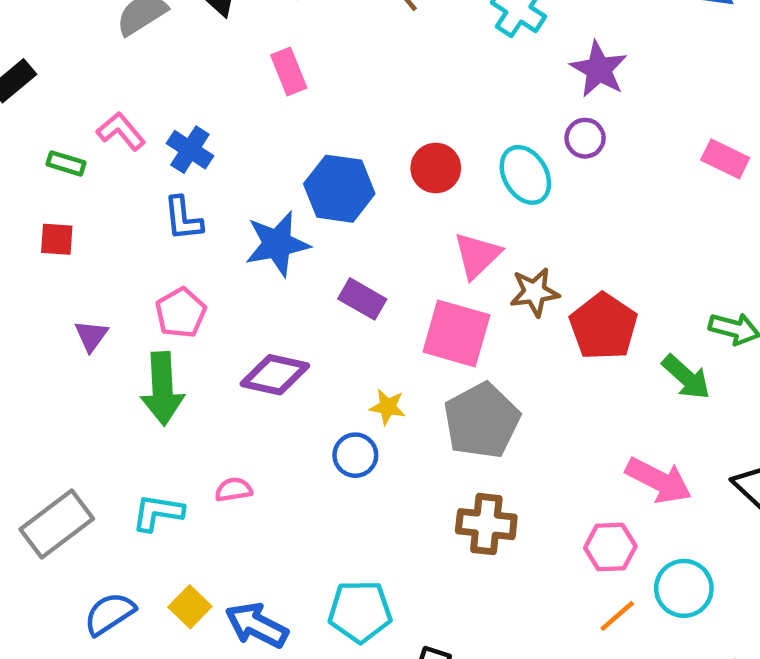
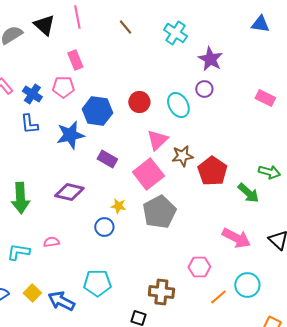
pink pentagon: (181, 313) -> (63, 87), moved, turned 30
pink square: (456, 333) -> (148, 174), turned 36
brown cross: (486, 524) -> (161, 292), moved
pink hexagon: (610, 547) -> (199, 267), moved
cyan pentagon: (360, 611) -> (97, 283), moved

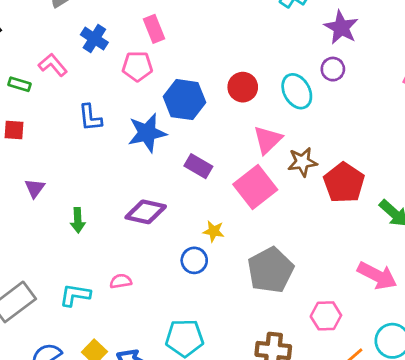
blue cross: (32, 94) -> (94, 39), moved
green arrow: (20, 198) -> (78, 220), size x0.6
gray pentagon: (159, 212) -> (270, 270), moved

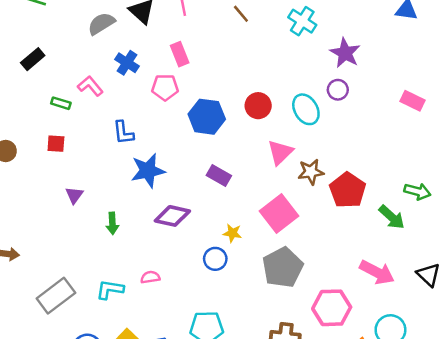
blue star: (147, 133) -> (148, 171), moved
pink square: (255, 187) -> (279, 213), moved
pink hexagon: (326, 316) -> (332, 308), size x1.4

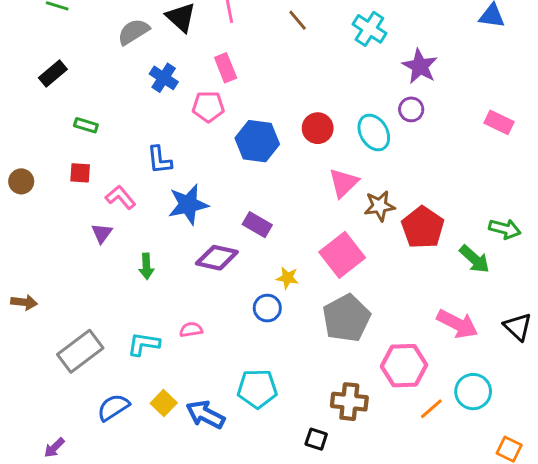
pink L-shape: (90, 86) -> (121, 197), moved
purple rectangle: (219, 176) -> (257, 225), moved

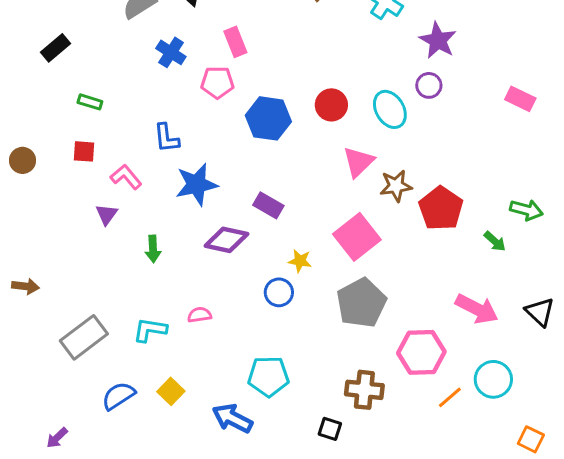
green arrow: (475, 259) -> (495, 241), size x0.7
blue arrow: (205, 415) -> (232, 418), moved

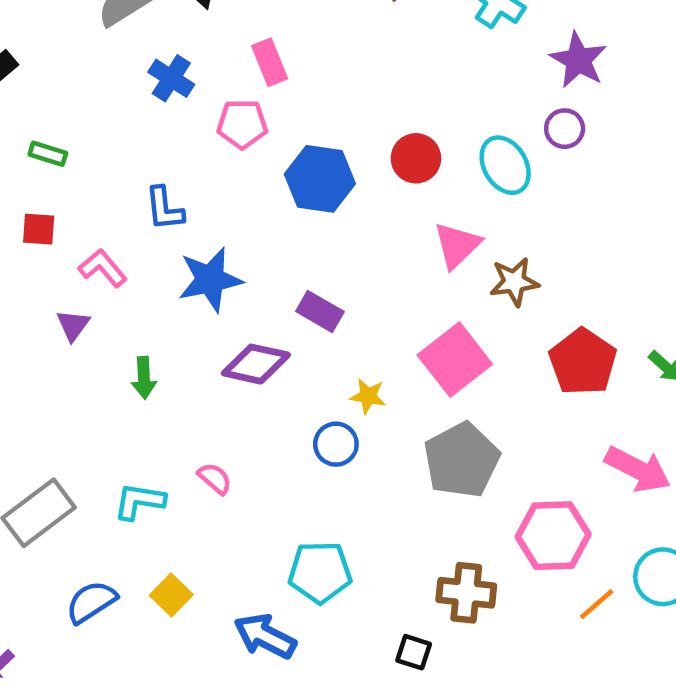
red pentagon: (441, 208) -> (583, 362), moved
pink semicircle: (199, 315) -> (215, 478), turned 50

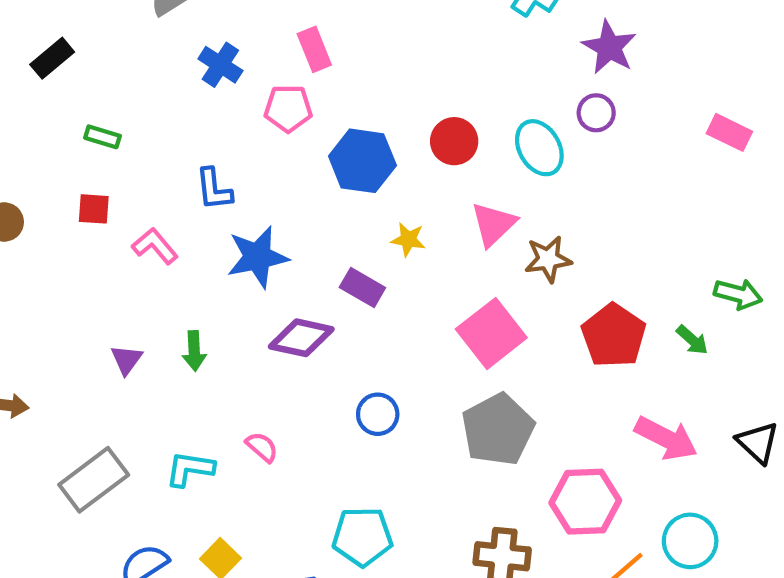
purple triangle: (73, 325) -> (126, 360), moved
yellow star: (368, 396) -> (408, 239), moved

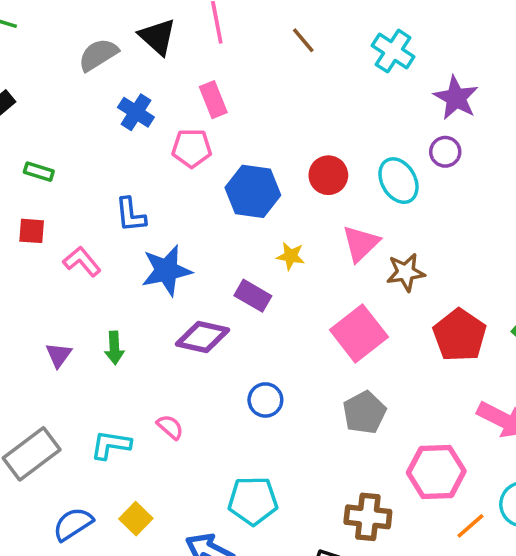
gray pentagon: (498, 430) -> (364, 413), size x0.7

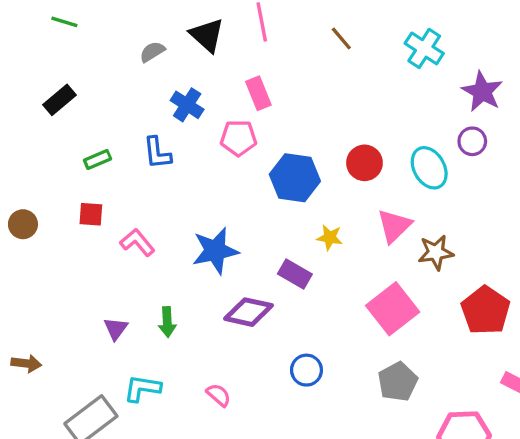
gray semicircle: (98, 55) -> (152, 52), size x0.7
green rectangle: (39, 172) -> (98, 160), turned -40
blue L-shape: (131, 215) -> (157, 153), moved
cyan L-shape: (111, 445) -> (142, 388), moved

